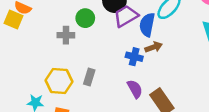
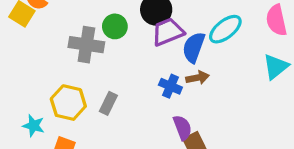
gray cross: (66, 35) -> (86, 45), size x1.5
purple semicircle: (135, 89) -> (182, 128), moved

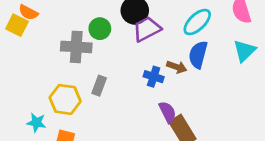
blue semicircle: (194, 47) -> (198, 55), moved
brown arrow: (197, 78) -> (177, 67), turned 36
gray rectangle: (108, 103) -> (99, 86), moved

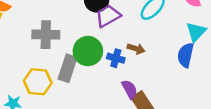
green circle: (100, 29) -> (88, 51), moved, size x1.5
blue semicircle: (198, 55) -> (186, 55), moved
gray rectangle: (99, 86) -> (68, 68), size x1.5

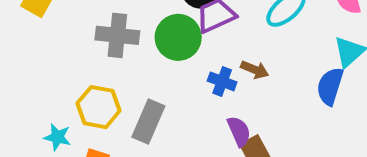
green circle: (88, 51) -> (178, 37), moved
gray rectangle: (68, 68) -> (148, 121), moved

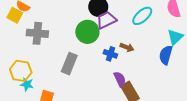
gray cross: (117, 35) -> (37, 33), moved
yellow hexagon: (99, 107) -> (21, 71), moved
gray rectangle: (148, 121) -> (69, 64), moved

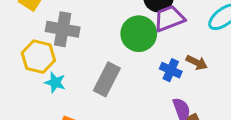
yellow hexagon: (21, 71) -> (38, 57), moved
cyan star: (27, 84) -> (55, 83), moved

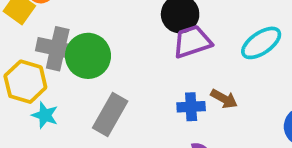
green circle: (139, 34) -> (88, 56), moved
blue cross: (171, 70) -> (191, 107), turned -30

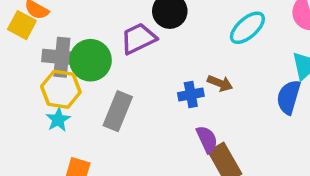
purple trapezoid: (192, 42) -> (138, 39), moved
yellow hexagon: (25, 82) -> (61, 89), moved
cyan star: (45, 115) -> (58, 120), turned 30

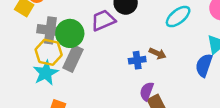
gray rectangle: (118, 111) -> (73, 59), moved
cyan star: (58, 120) -> (46, 73), size x1.5
purple semicircle: (207, 139) -> (147, 91), turned -138

